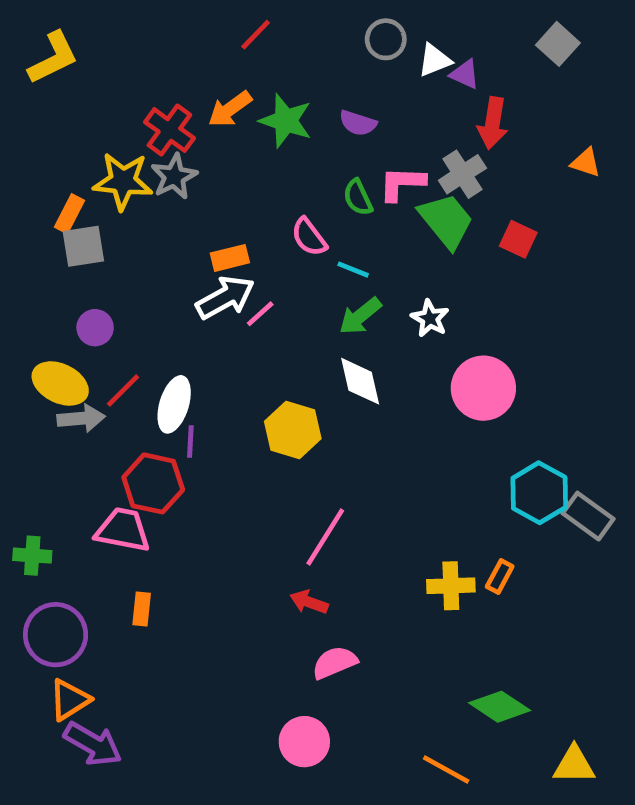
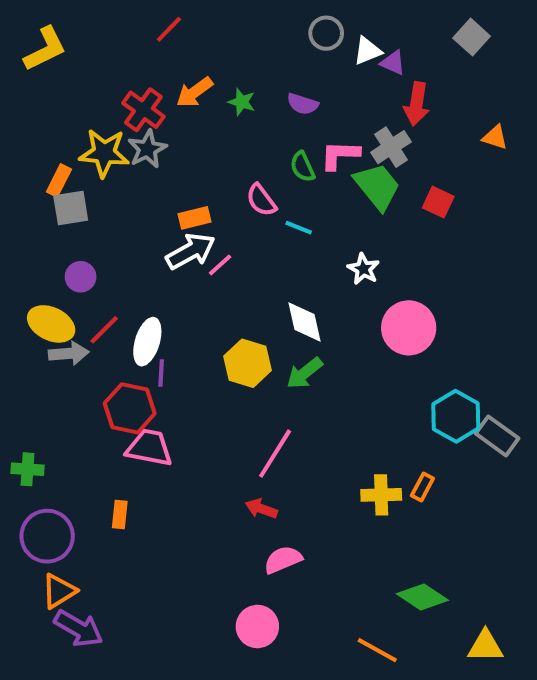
red line: (256, 35) -> (169, 29), moved
green star: (286, 121) -> (242, 102), size x0.6
green arrow: (360, 316) -> (305, 373), moved
pink trapezoid: (123, 530) -> (149, 448), moved

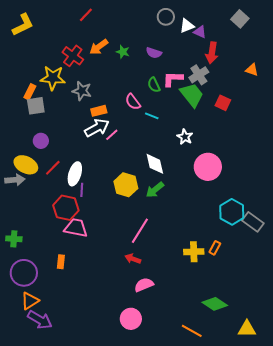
gray star: (147, 149) -> (82, 91), moved, turned -30
gray arrow: (69, 353) -> (15, 180), moved

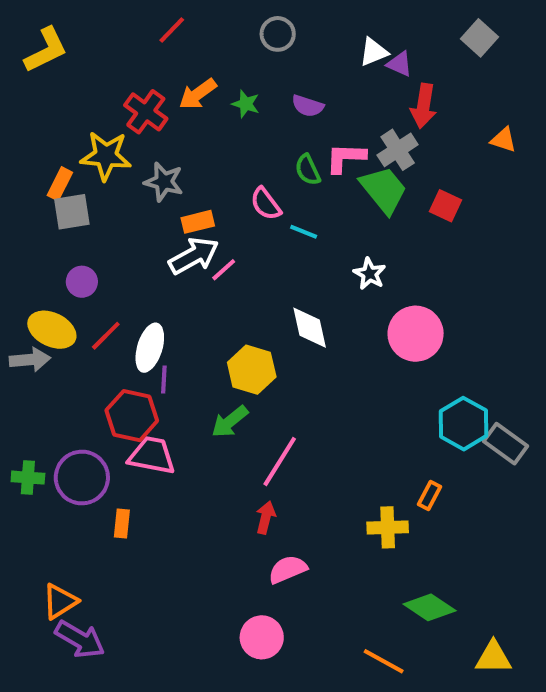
gray circle: (166, 17) -> (278, 34), moved
green arrow: (155, 190) -> (230, 422), moved
yellow cross: (194, 252) -> (388, 527), moved
red arrow: (133, 259) -> (266, 517), turned 84
purple circle: (24, 273) -> (82, 478), moved

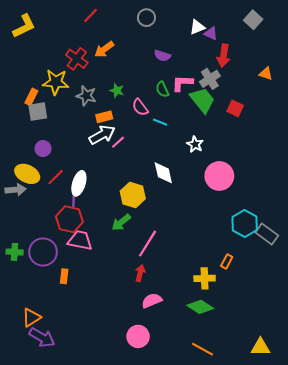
green star: (246, 104) -> (117, 90), moved
purple line: (164, 380) -> (74, 200), moved
green diamond: (430, 607) -> (200, 307), moved

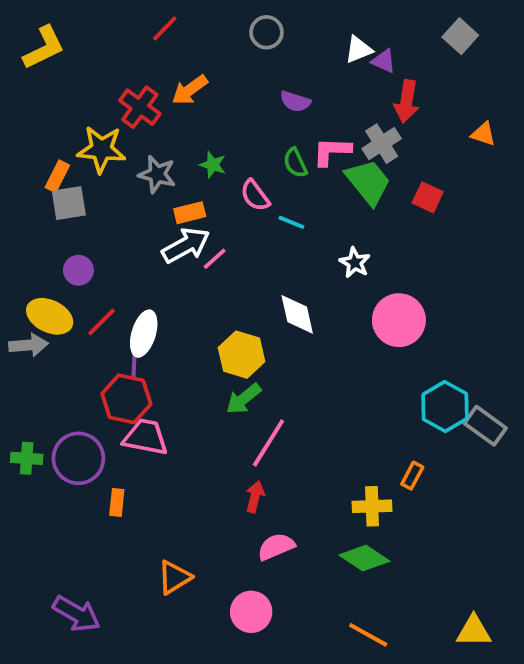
green arrow: (121, 222) -> (243, 399), moved
orange triangle: (31, 317) -> (174, 577), moved

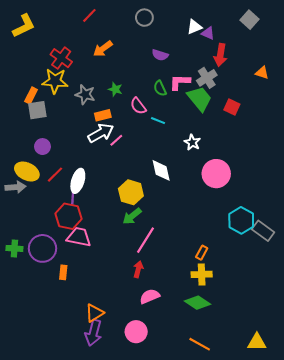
red cross: (140, 107) -> (61, 58), moved
orange rectangle: (412, 476) -> (202, 253), moved
purple arrow: (77, 614) -> (93, 333), moved, turned 75

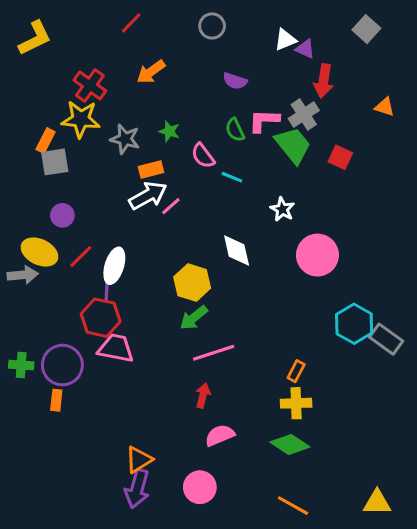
pink line: (145, 240) -> (214, 353), turned 40
orange rectangle: (63, 272) -> (56, 400), moved

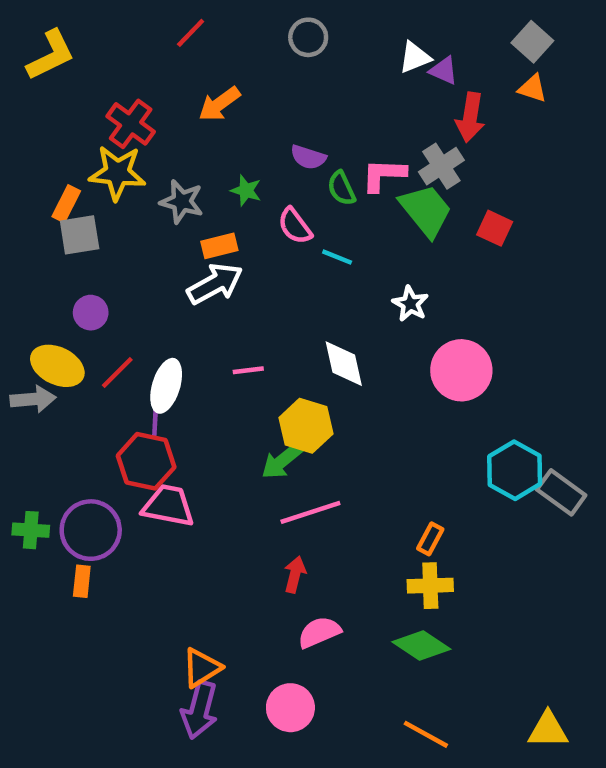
purple semicircle: (235, 81) -> (308, 157), moved
orange triangle: (385, 107) -> (532, 88), moved
pink line: (171, 206) -> (248, 370), moved, turned 35
yellow hexagon: (192, 283) -> (306, 426), moved

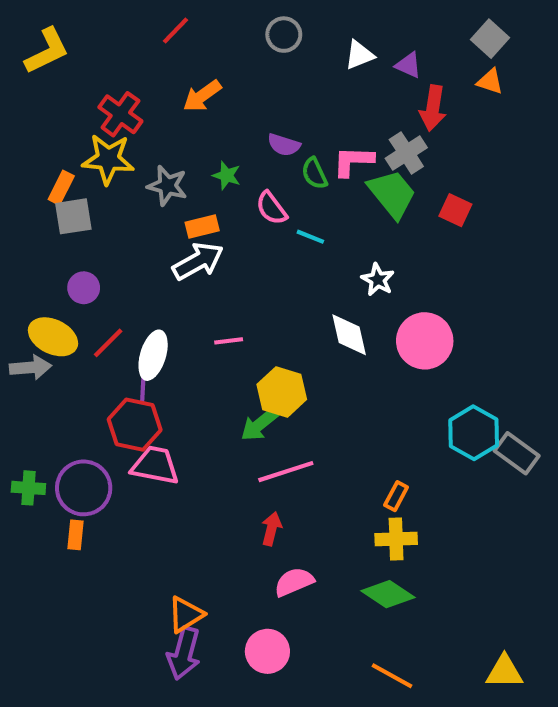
white triangle: (415, 57) -> (359, 55), moved
white diamond: (344, 364) -> (349, 335), moved

